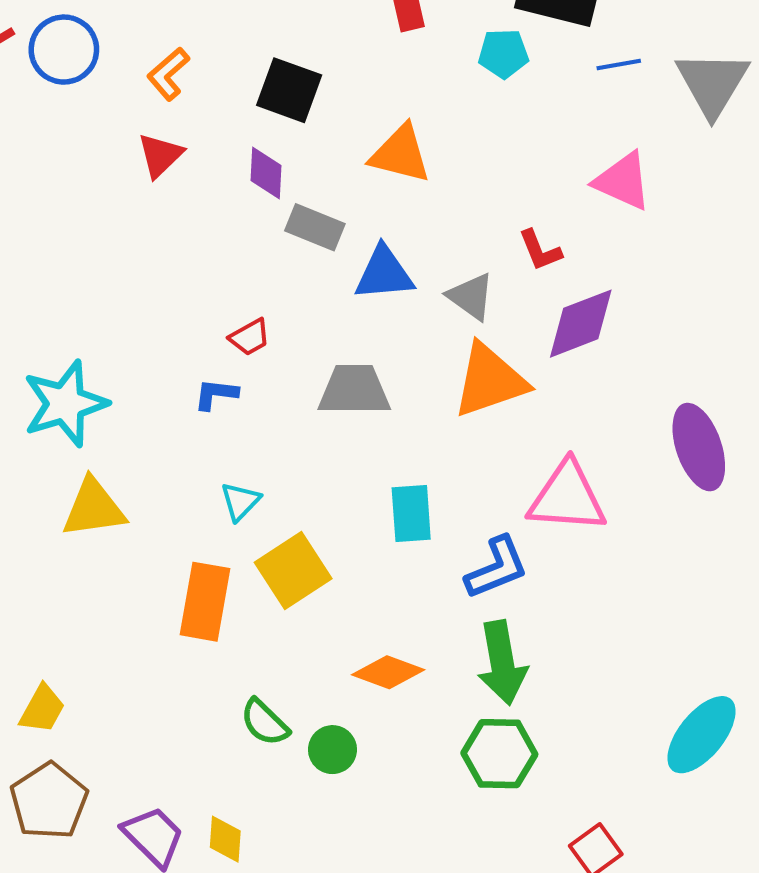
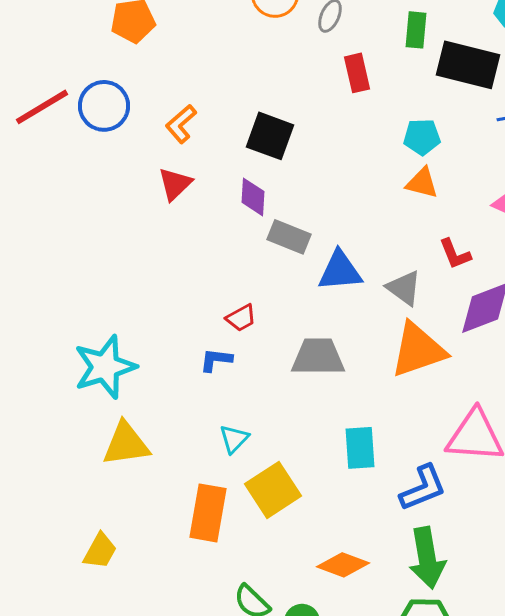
cyan pentagon: (503, 54) -> (422, 137), moved
orange triangle: (400, 154) -> (422, 183), moved, size x0.7
yellow trapezoid: (42, 709) -> (100, 551), moved

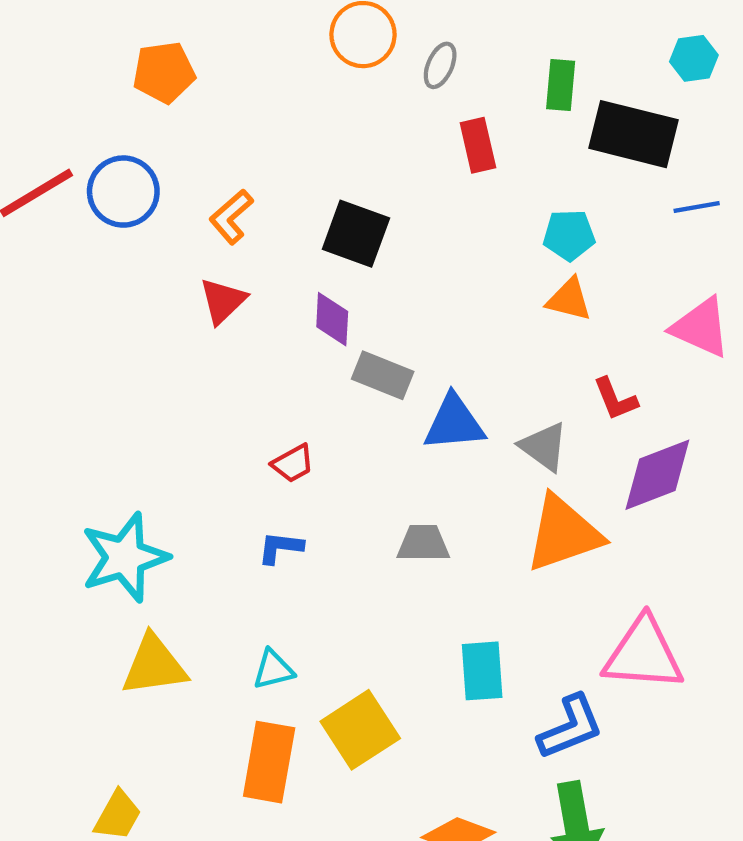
red trapezoid: (241, 318) -> (293, 463), moved
gray trapezoid: (318, 357) -> (423, 543), size x0.7
cyan triangle: (234, 439) -> (273, 670), moved, turned 32

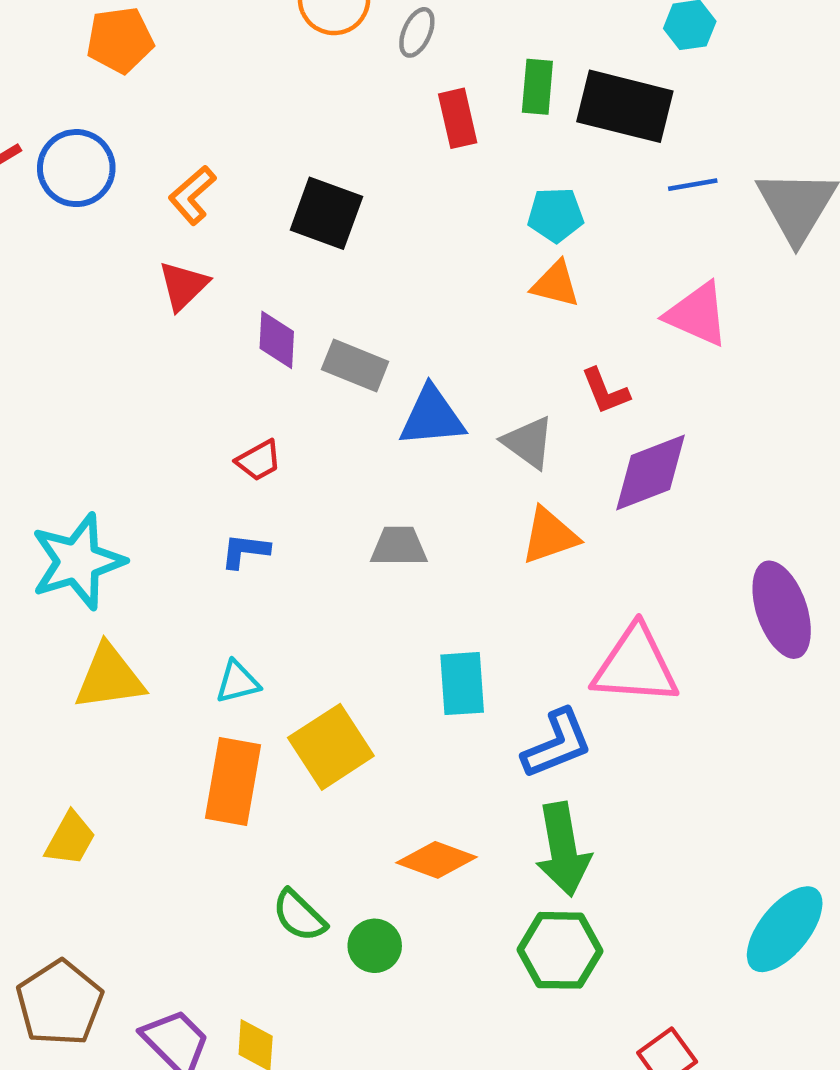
green rectangle: (561, 85) -> (537, 87), moved
purple diamond: (332, 319) -> (277, 340), moved
orange triangle: (563, 534) -> (550, 536), size x0.7

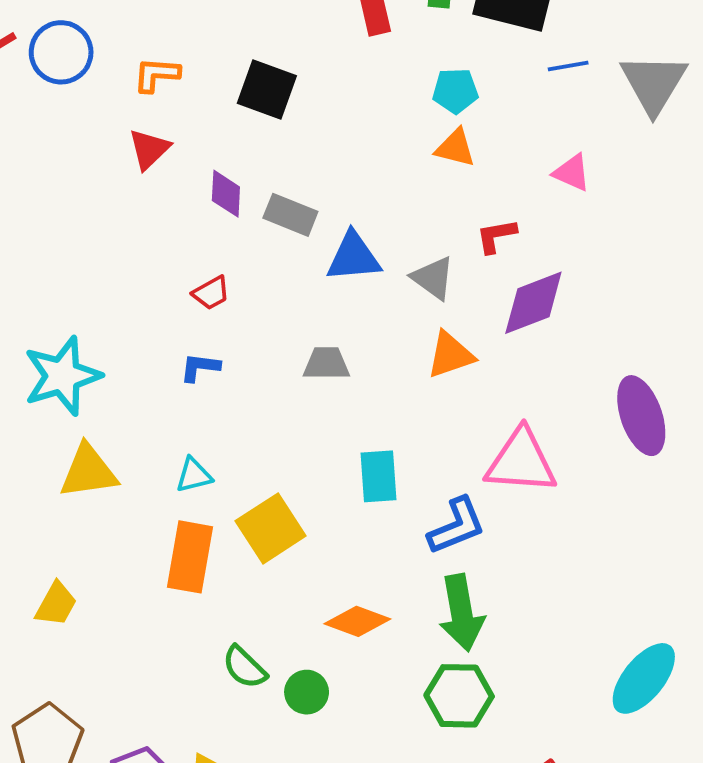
orange L-shape: (192, 195) -> (157, 75), turned 45
pink triangle: (697, 314) -> (572, 173), size x0.7
red L-shape: (605, 391) -> (496, 236), turned 102

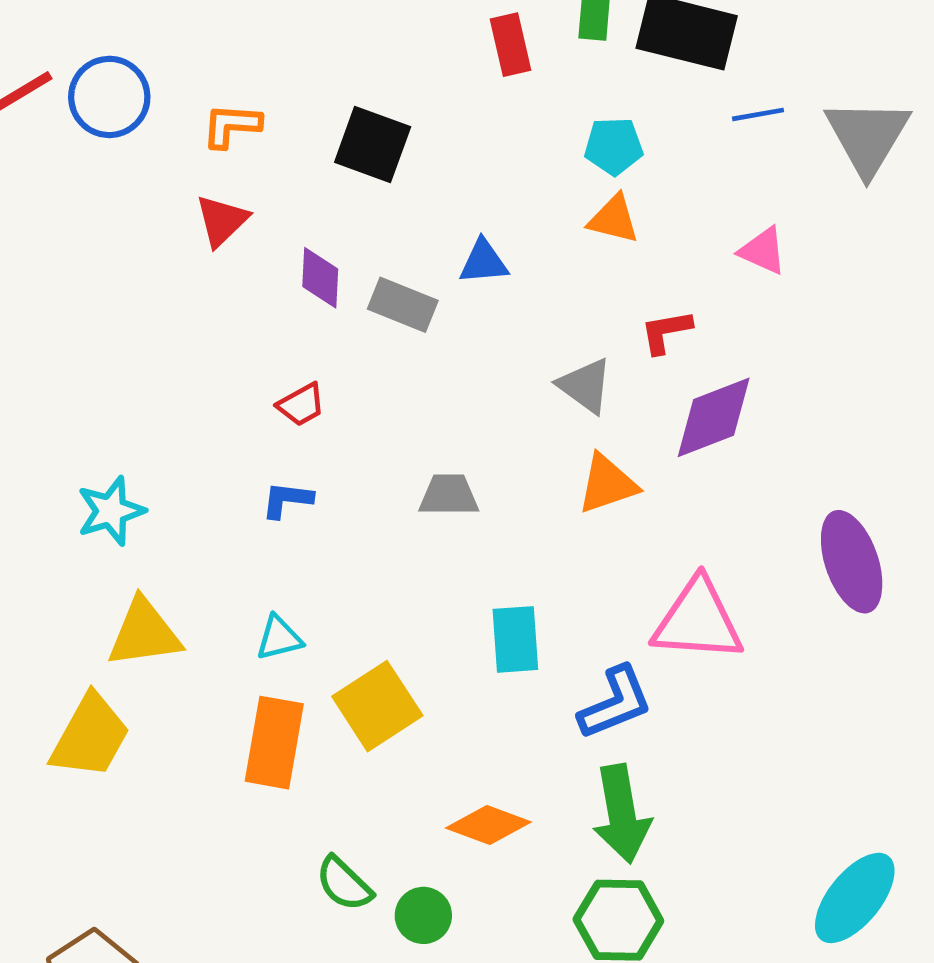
blue triangle: (354, 257) -> (484, 262), moved, size x0.7
cyan star: (62, 376) -> (111, 511), size x0.7
yellow trapezoid: (56, 604) -> (90, 736), moved, size x1.5

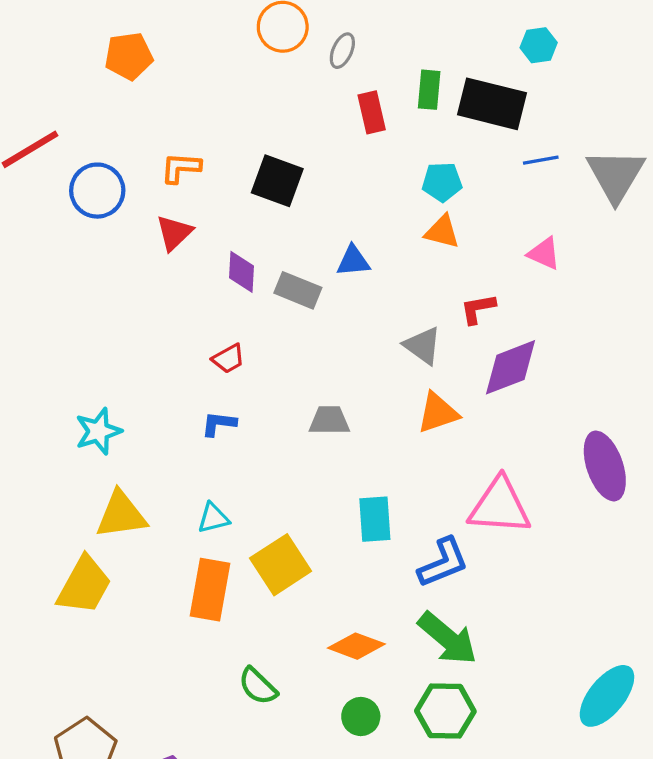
blue circle: (109, 97) -> (97, 191), moved
green arrow: (622, 814) -> (448, 638), turned -40
green circle: (423, 915) -> (361, 717), moved

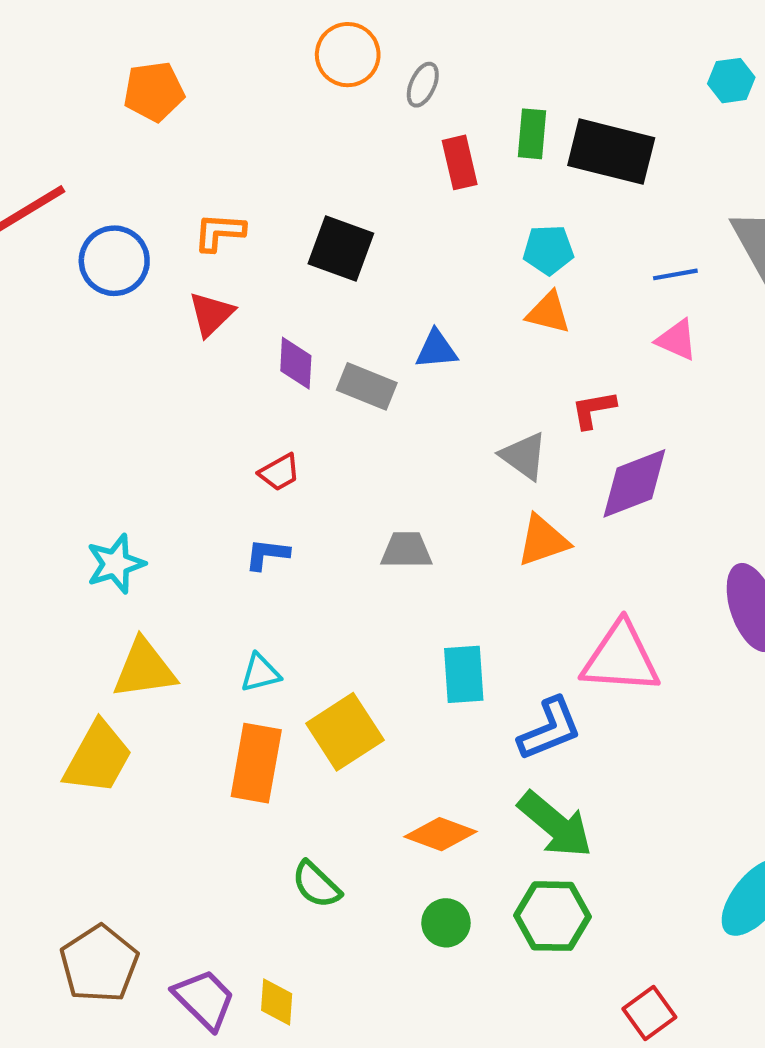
cyan hexagon: (539, 45) -> (731, 81), moved
blue line: (541, 160) -> (675, 274), moved

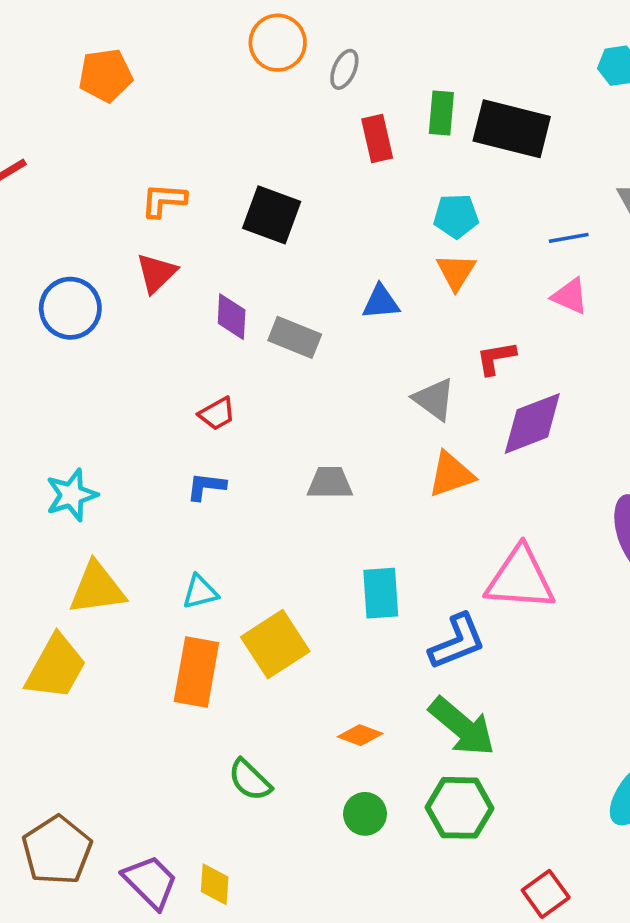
blue circle: (114, 261) -> (70, 308), moved
orange triangle: (548, 313) -> (456, 272), turned 48
blue triangle: (436, 349) -> (381, 302), moved
orange diamond: (441, 834) -> (360, 735), size x0.7

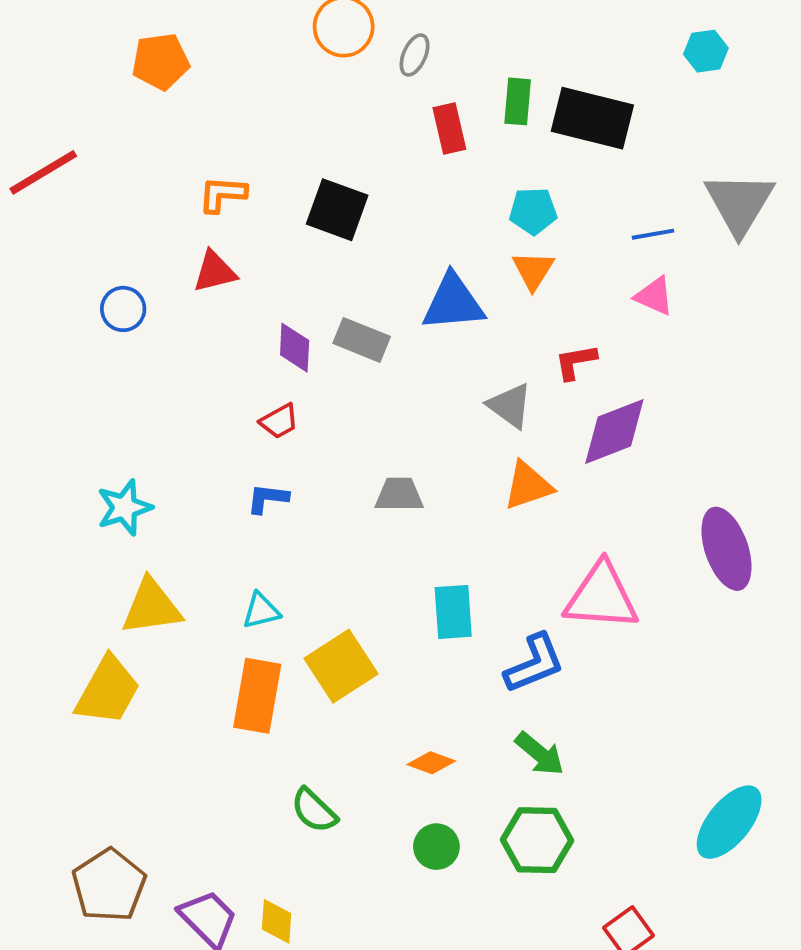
red triangle: (156, 273) -> (215, 272), turned 30
blue triangle: (381, 302) -> (453, 303), size x1.6
blue circle: (70, 308) -> (123, 309), size x0.7
purple diamond: (232, 317) -> (295, 348), moved
green arrow: (462, 727) -> (540, 754), size x0.7

